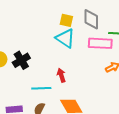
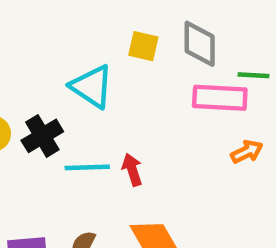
cyan triangle: (65, 38) -> (92, 86), moved
cyan line: (41, 88) -> (87, 167), moved

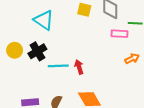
cyan triangle: (92, 86) -> (44, 20), moved
pink rectangle: (220, 98) -> (120, 34), size x0.7

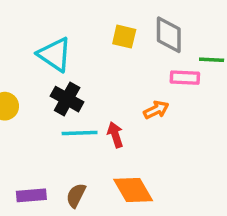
black cross: (37, 51) -> (67, 99), moved, turned -30
orange arrow: (132, 59) -> (156, 110), moved

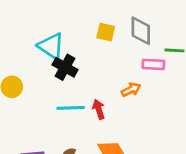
black cross: (67, 99) -> (65, 67), moved

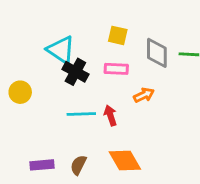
gray diamond: (141, 31) -> (157, 53), moved
pink rectangle: (153, 64) -> (116, 69), moved

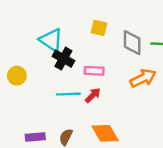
pink rectangle: (116, 69) -> (94, 71), moved
orange arrow: (144, 95) -> (143, 78), moved, size x1.5
red arrow: (110, 115) -> (93, 95), turned 63

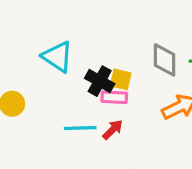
yellow square: (99, 28) -> (121, 79), moved
black cross: (63, 59) -> (100, 81), moved

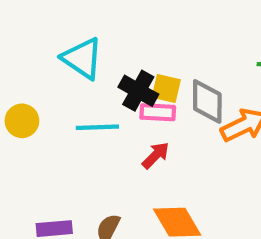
gray diamond: (164, 60) -> (207, 101), moved
cyan line: (80, 128) -> (97, 127), moved

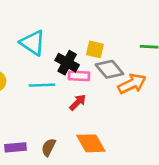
yellow square: (166, 89) -> (95, 49), moved
gray diamond: (207, 101) -> (109, 69), turned -40

